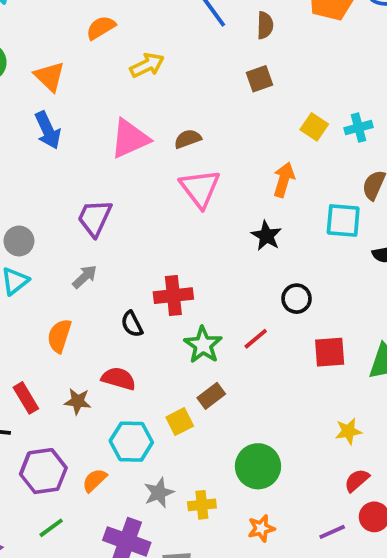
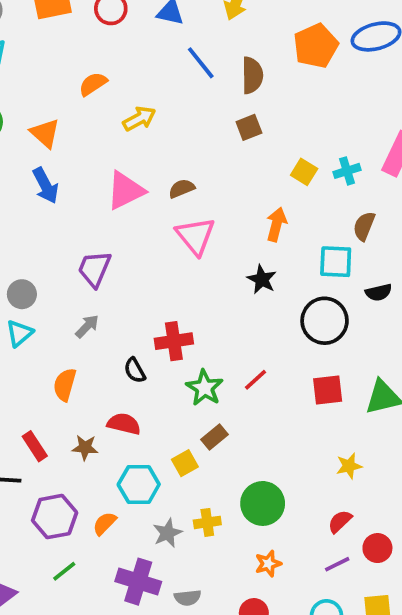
brown semicircle: (265, 25) -> (252, 75), size x1.4
black circle: (297, 299) -> (325, 321), moved, size x1.6
red semicircle: (357, 480) -> (340, 521), moved
yellow cross: (202, 505) -> (207, 522), moved

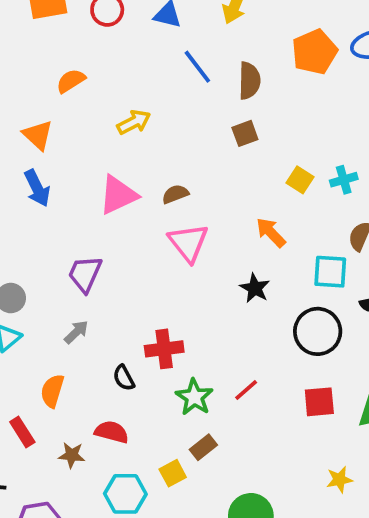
orange semicircle: (93, 84) -> (71, 81), moved
orange arrow: (276, 224) -> (271, 232), turned -60
red rectangle: (35, 446) -> (22, 432), moved

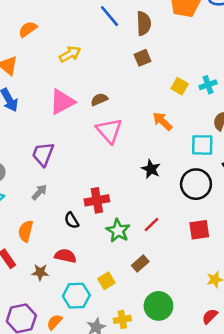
black star: (255, 288) -> (151, 169), moved
brown rectangle: (203, 447) -> (140, 263), moved

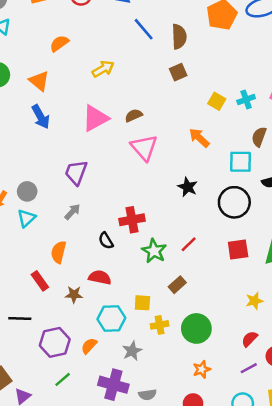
yellow square: (106, 281) -> (142, 303), turned 35
yellow cross: (122, 319) -> (160, 325), moved

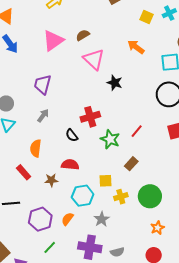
black star: (188, 187) -> (115, 83), moved

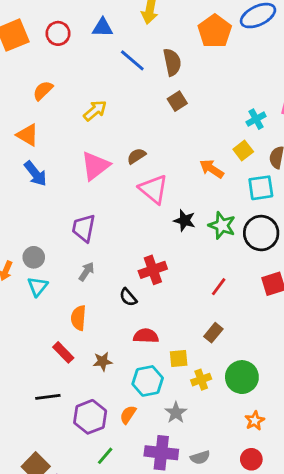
yellow square: (146, 17) -> (243, 150), moved, turned 32
green star: (110, 139) -> (222, 225), moved
red semicircle: (70, 165) -> (146, 336), moved

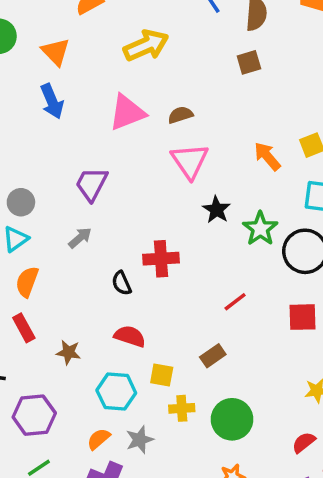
yellow arrow: (95, 111) -> (146, 45), size x1.4
orange semicircle: (78, 318) -> (27, 282), moved
orange semicircle: (128, 415) -> (99, 439), moved

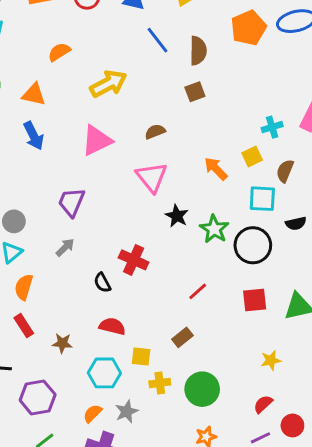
orange triangle: (56, 52) -> (34, 94), turned -30
brown semicircle: (180, 115) -> (155, 132), moved
red cross: (161, 259) -> (134, 260), turned 32

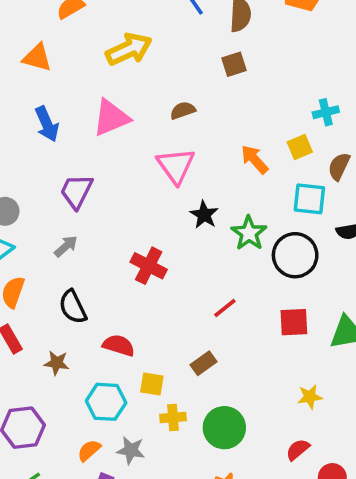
blue arrow: (34, 136) -> (47, 124), moved
black semicircle: (102, 283) -> (73, 307), moved, size x1.4
gray star: (127, 412) -> (131, 450), turned 30

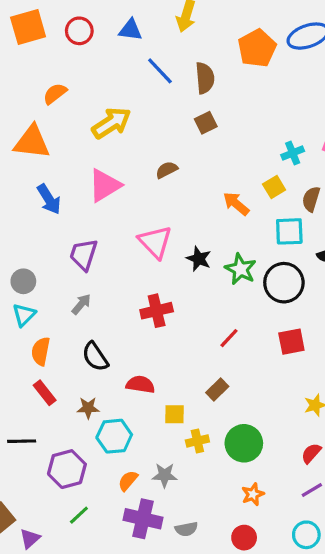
orange triangle: (37, 58) -> (32, 142), size x1.4
pink triangle: (176, 166) -> (155, 242), moved
red cross: (149, 266) -> (157, 311), turned -32
cyan hexagon: (106, 402) -> (114, 436), moved

